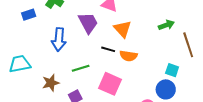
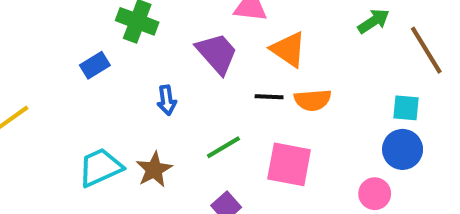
blue arrow: (59, 39) -> (167, 100), size x0.6
brown star: (51, 83) -> (154, 169), moved

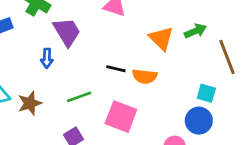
orange triangle: (288, 49) -> (161, 38), moved
purple trapezoid: (217, 53) -> (67, 32), moved

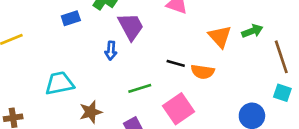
cyan square: (206, 93) -> (282, 93), moved
brown star: (30, 103) -> (91, 112), moved
pink square: (121, 117) -> (179, 109), turned 32

